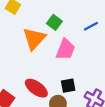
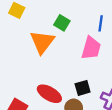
blue line: (91, 26) -> (101, 23), turned -48
pink trapezoid: (66, 49) -> (91, 48), moved

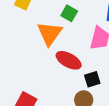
red ellipse: (49, 94) -> (69, 60), moved

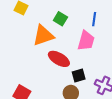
orange triangle: (50, 33) -> (43, 35), turned 35

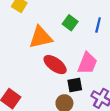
green square: (60, 19) -> (70, 23), moved
pink trapezoid: (86, 41) -> (87, 63), moved

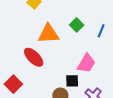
red ellipse: (55, 65) -> (34, 57), moved

